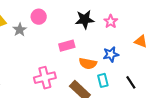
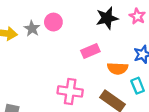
gray star: (20, 30) -> (32, 29), moved
pink cross: (45, 78) -> (70, 91), turned 30

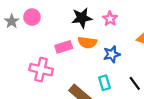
orange semicircle: (118, 68) -> (87, 42), moved
pink cross: (70, 91) -> (41, 70), moved

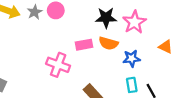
pink star: (110, 19) -> (134, 22), size x1.5
cyan rectangle: (104, 83) -> (132, 85), moved

